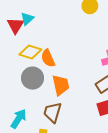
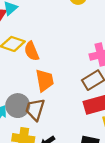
gray circle: (32, 78) -> (18, 106), moved

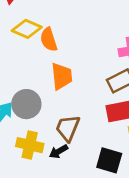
brown trapezoid: (35, 110) -> (68, 128), moved

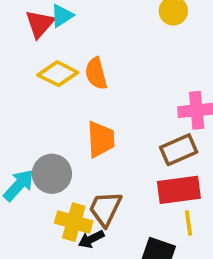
orange semicircle: (49, 40) -> (96, 73), moved
yellow cross: (30, 145) -> (74, 222), moved

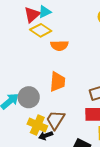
orange semicircle: (96, 73) -> (59, 46), turned -84
yellow diamond: (58, 74) -> (41, 30), moved

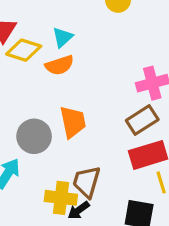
cyan triangle: (45, 12) -> (63, 37), moved
gray circle: (29, 97) -> (34, 136), moved

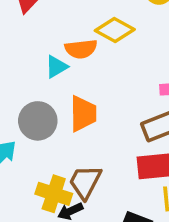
cyan triangle: (63, 37) -> (56, 67), moved
yellow diamond: (24, 50) -> (115, 30), moved

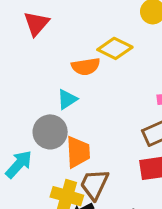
cyan triangle: (56, 67) -> (67, 99), moved
orange trapezoid: (83, 114) -> (78, 152), moved

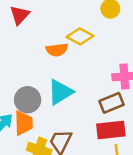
cyan triangle: (67, 99) -> (60, 92), moved, size x1.6
orange trapezoid: (78, 152) -> (24, 123), moved

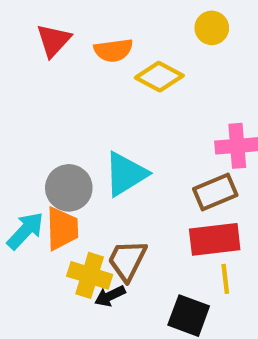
orange semicircle: (57, 50) -> (113, 50), moved

